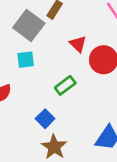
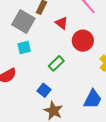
red triangle: (78, 44) -> (62, 23), moved

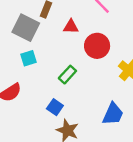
red triangle: (62, 23) -> (71, 27), turned -32

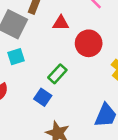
blue square: (55, 107) -> (43, 97), moved

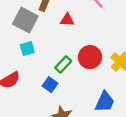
red circle: (89, 43) -> (90, 57), moved

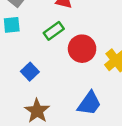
green rectangle: (63, 64) -> (54, 31), moved

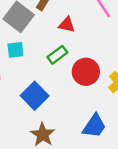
blue square: (30, 72) -> (35, 96), size x1.5

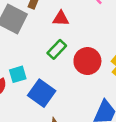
cyan square: (15, 50) -> (18, 74), moved

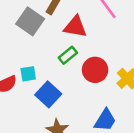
red triangle: (61, 18) -> (75, 27), size x1.5

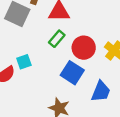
blue square: (48, 94) -> (72, 73), moved

